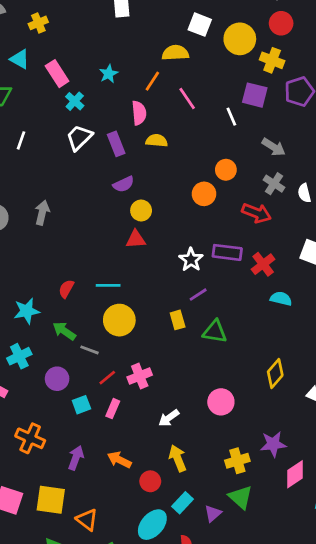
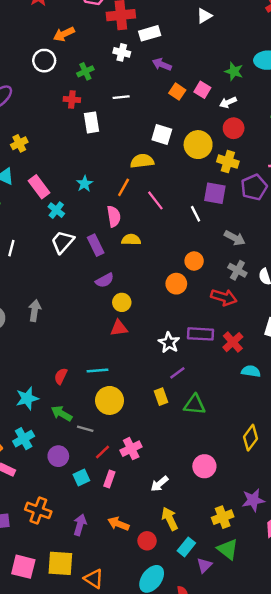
cyan rectangle: (182, 503) -> (186, 547), moved

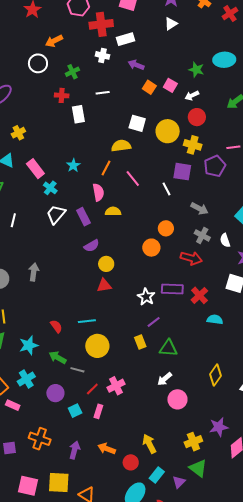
red semicircle: (61, 376) -> (56, 326), turned 120
white arrow: (159, 484) -> (165, 379), moved
cyan rectangle: (186, 547) -> (157, 475), moved

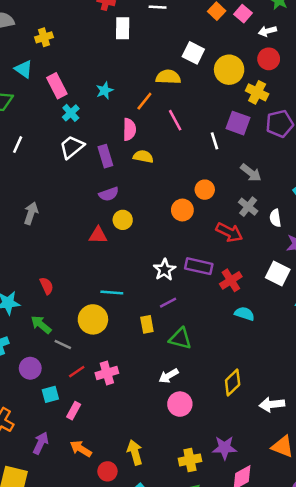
red triangle: (104, 285) -> (98, 235), moved
cyan line: (87, 321) -> (112, 293), moved
pink rectangle: (98, 411) -> (74, 411), moved

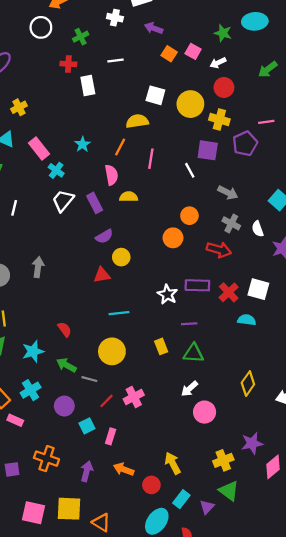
pink line: (175, 120) -> (151, 159), turned 48
white square: (278, 274) -> (258, 289), moved
cyan line: (112, 293) -> (119, 313), moved
purple line: (168, 303) -> (189, 324), moved, turned 35

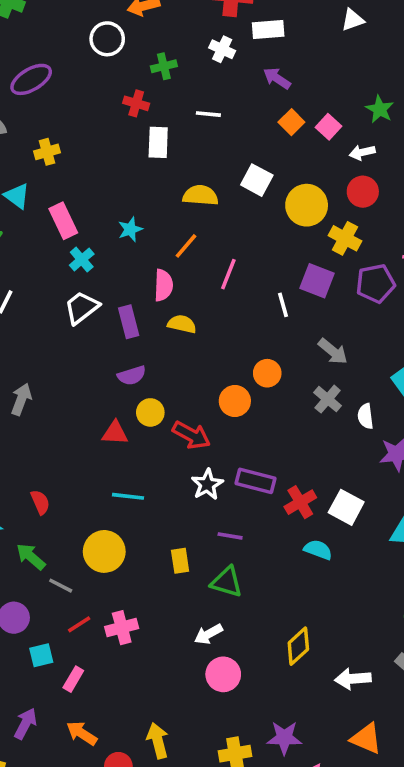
yellow semicircle: (137, 121) -> (200, 195), moved
red arrow: (219, 250) -> (191, 435), moved

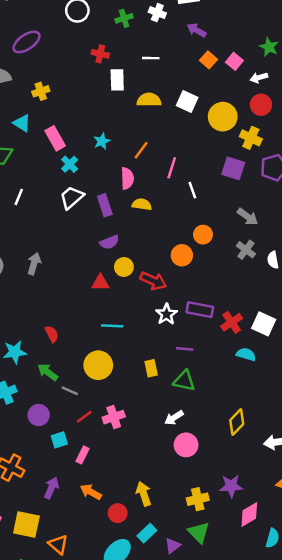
green cross: (164, 66) -> (124, 18), moved
yellow semicircle: (200, 195) -> (149, 100), moved
white line: (283, 305) -> (192, 190), moved

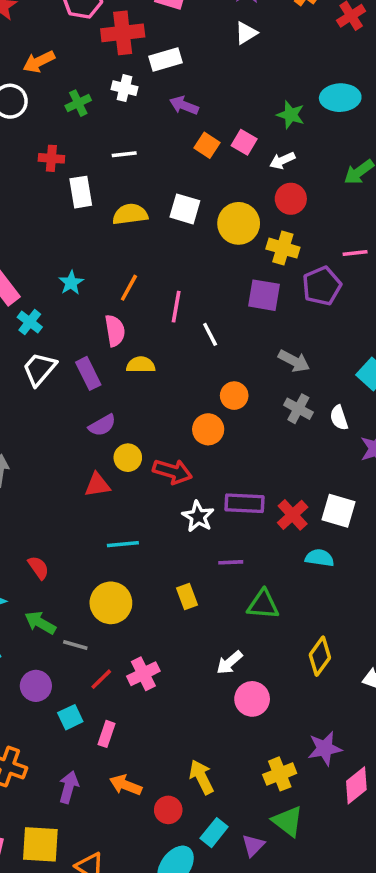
green triangle: (184, 381) -> (263, 605), moved

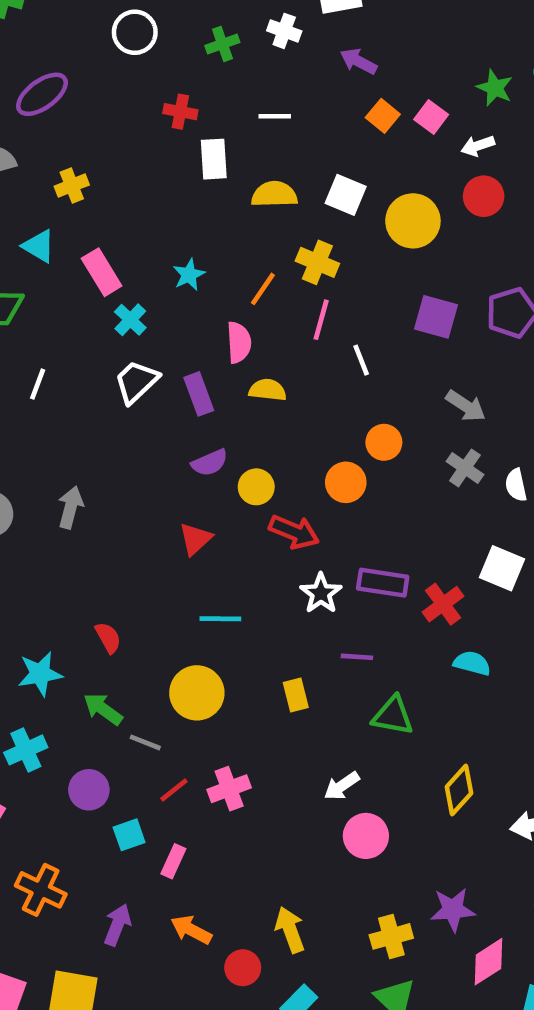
yellow cross: (283, 248) -> (317, 262), moved
yellow circle: (128, 458) -> (256, 487), moved
red triangle: (97, 485) -> (195, 539), turned -40
white square: (338, 511) -> (502, 568), moved

